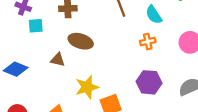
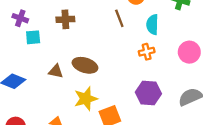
cyan semicircle: (154, 15) -> (152, 25), turned 36
brown ellipse: (81, 41) -> (85, 65), moved

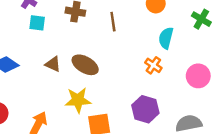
brown line: (119, 18) -> (113, 22), moved
orange cross: (147, 52) -> (153, 65), turned 35

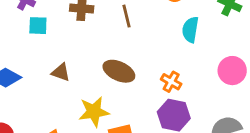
brown ellipse: (85, 65) -> (119, 71), moved
orange cross: (153, 65) -> (171, 82), moved

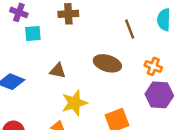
brown line: (127, 16) -> (130, 29), moved
yellow star: (94, 112) -> (74, 103), moved

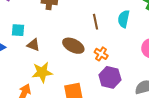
cyan square: (33, 33) -> (18, 30), moved
orange cross: (153, 66) -> (101, 54), moved

